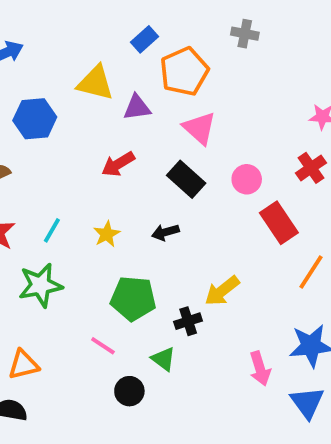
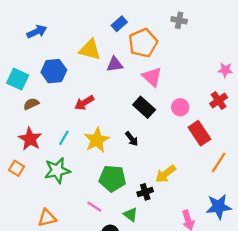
red arrow: (118, 164) -> (84, 103), moved
black arrow: (165, 232) -> (132, 139), turned -112
yellow star: (107, 234) -> (97, 140), size x1.6

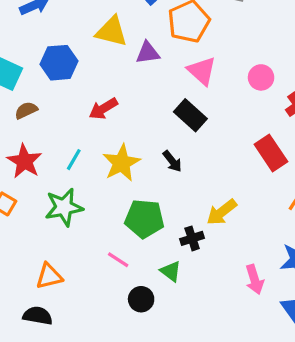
pink circle: (180, 107) -> (261, 77), moved

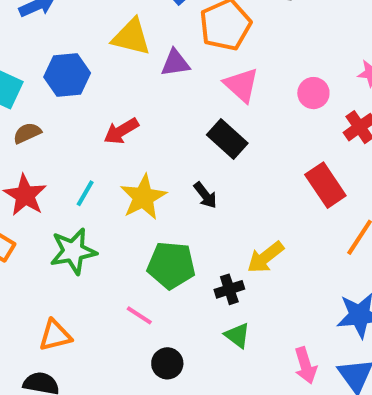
green triangle: (171, 271) -> (237, 335), moved
pink arrow: (254, 279) -> (305, 365), moved

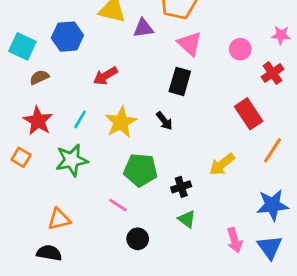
black rectangle: (227, 139) -> (180, 81), turned 64
yellow arrow: (265, 257) -> (222, 164), moved

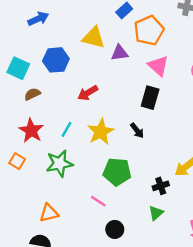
black cross: (181, 187) -> (161, 186), moved
green triangle: (187, 219) -> (156, 213), turned 42

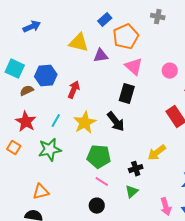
blue hexagon: (56, 60) -> (46, 76), moved
red arrow: (88, 93) -> (74, 90), turned 144
black arrow: (137, 131) -> (116, 122), size x1.5
pink line: (98, 201) -> (102, 182), moved

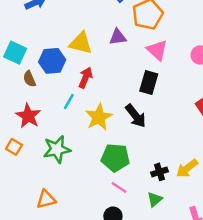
yellow triangle: (79, 43) -> (81, 43), moved
brown semicircle: (27, 91) -> (29, 79), turned -88
cyan line: (56, 121) -> (69, 102), moved
yellow arrow: (157, 153) -> (187, 168), moved

